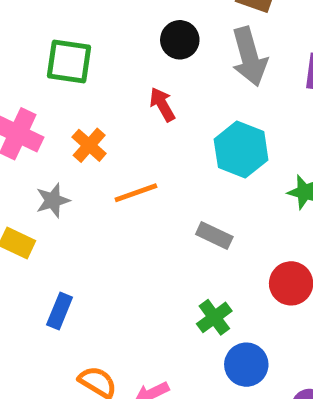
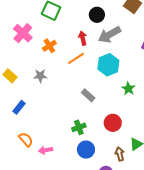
gray arrow: (249, 57) -> (109, 35), moved, turned 60
orange line: (136, 193) -> (76, 58), moved, turned -30
gray star: (53, 200) -> (40, 76), moved

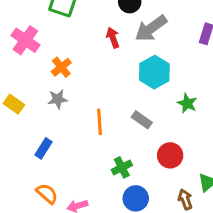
orange cross: (49, 46) -> (61, 67), moved
orange line: (76, 58) -> (99, 122), moved, turned -54
gray rectangle: (88, 95) -> (142, 120), moved
blue rectangle: (19, 107) -> (44, 148), moved

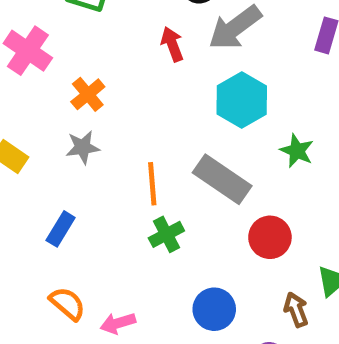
gray rectangle: (142, 120) -> (222, 179), size x1.6
green cross: (122, 167) -> (166, 234), moved

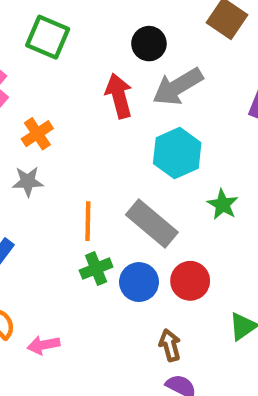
red arrow: (172, 44) -> (119, 96), size x1.4
blue circle: (214, 309) -> (139, 282), moved
brown arrow: (296, 310) -> (170, 345), moved

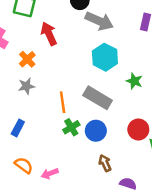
gray arrow: (178, 87) -> (99, 21), turned -116
red arrow: (119, 96) -> (49, 34), moved
red circle: (190, 281) -> (138, 129), moved
brown arrow: (170, 345) -> (105, 163), moved

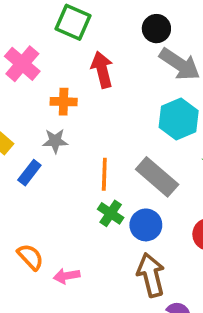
orange cross: (27, 59) -> (64, 102), turned 35
green cross: (71, 127) -> (111, 213), turned -35
blue rectangle: (18, 128) -> (29, 173), moved
brown arrow: (105, 163) -> (151, 275), size x1.6

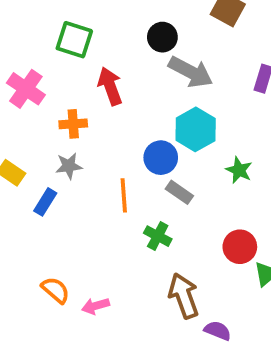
gray rectangle: (157, 177) -> (179, 192), size x0.6
green cross: (111, 213) -> (158, 236), moved
blue circle: (146, 225) -> (161, 158), moved

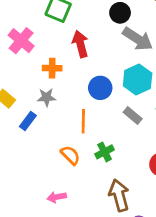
blue circle: (161, 158) -> (100, 88), moved
gray rectangle: (179, 192) -> (133, 116), moved
green cross: (158, 236) -> (105, 152), turned 30
orange semicircle: (56, 290) -> (70, 155), moved

